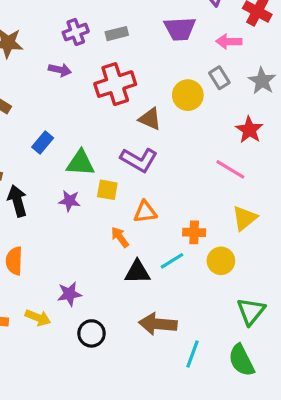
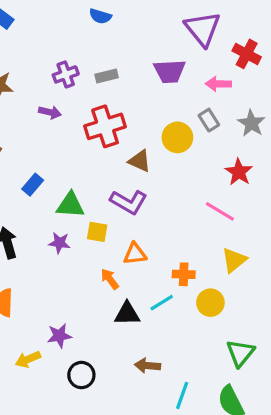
yellow arrow: (38, 318) -> (28, 359), turned 135
brown arrow: (158, 324) -> (148, 366), size x0.7

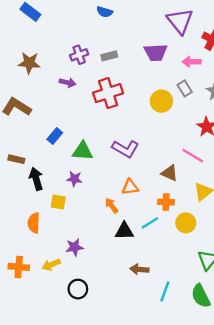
brown triangle: (140, 161) -> (170, 173), moved
yellow square: (97, 232) -> (58, 202), moved
black circle: (81, 375) -> (78, 289), moved

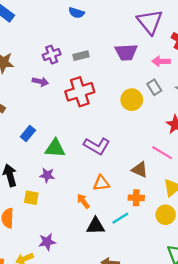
yellow circle: (186, 223) -> (166, 215), moved

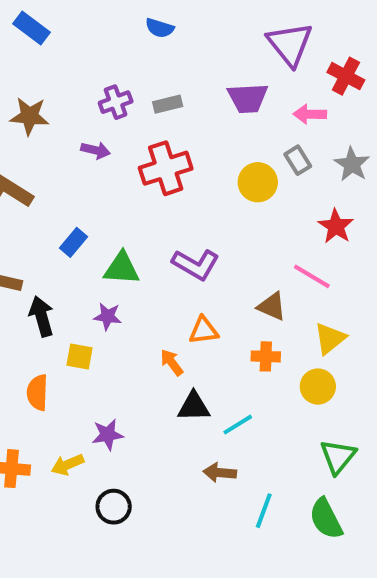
cyan line: (120, 218) -> (238, 425), moved

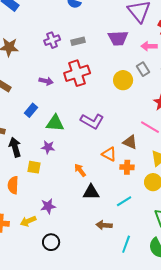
purple arrow: (96, 150) -> (46, 81), moved
orange triangle: (204, 330) -> (109, 154), moved, turned 35
cyan line: (238, 425) -> (124, 201), moved

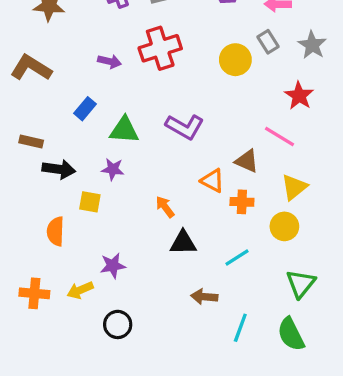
black arrow: (15, 147) -> (59, 169), turned 114

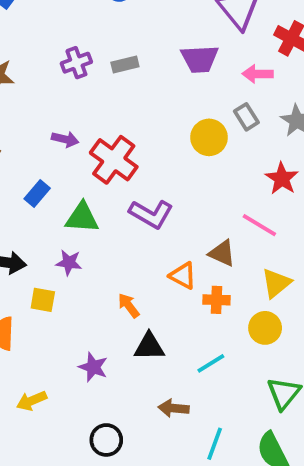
red cross: (160, 48) -> (114, 160), moved, turned -36
purple star: (113, 266) -> (93, 367), moved, turned 30
black circle: (118, 324) -> (106, 440), moved

